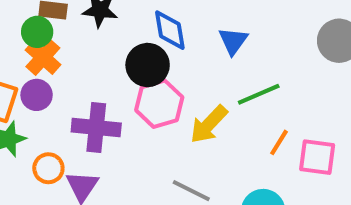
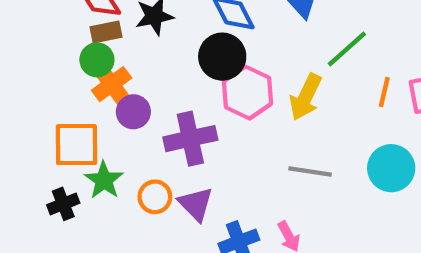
orange cross: (43, 57) -> (112, 84), turned 30
purple circle: (37, 95) -> (133, 112), moved

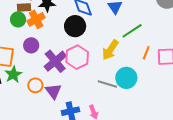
orange cross: (112, 84) -> (36, 19), moved
pink hexagon: (247, 93) -> (77, 57), moved
purple cross: (190, 139) -> (55, 61), turned -35
cyan circle: (391, 168) -> (126, 78), moved

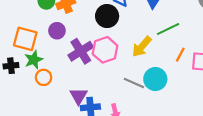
orange circle: (35, 85) -> (44, 77), moved
purple triangle: (53, 91) -> (79, 96), moved

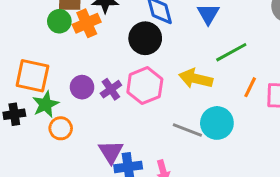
purple circle: (57, 31) -> (82, 87), moved
yellow arrow: (142, 47) -> (196, 79), turned 65
purple cross: (81, 51) -> (111, 89), size x0.6

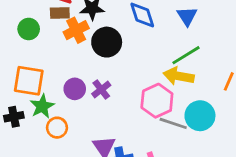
green circle: (59, 21) -> (29, 29), moved
black circle: (145, 38) -> (107, 42), moved
green line: (231, 52) -> (186, 55), moved
pink hexagon: (145, 86) -> (157, 101), moved

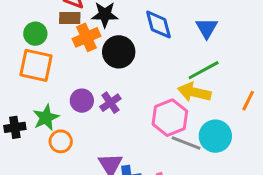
orange square: (29, 81) -> (36, 65), moved

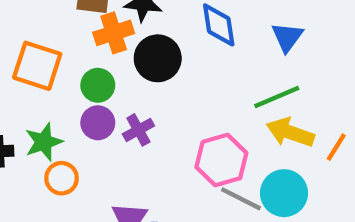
green circle: (35, 34) -> (98, 85), moved
yellow arrow: (194, 92) -> (290, 132), moved

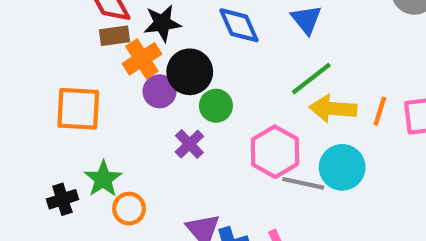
green circle: (98, 85) -> (216, 106), moved
purple circle: (98, 123) -> (160, 91), moved

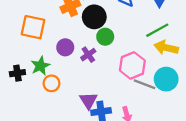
purple circle: (160, 91) -> (65, 47), moved

